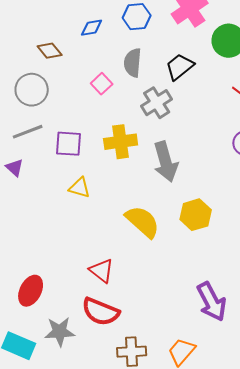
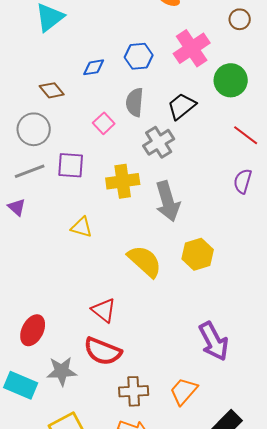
purple square: (69, 144) -> (71, 165), moved

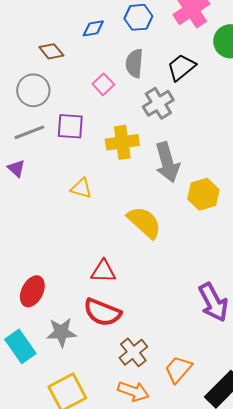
yellow hexagon: (198, 254) -> (203, 194), moved
red triangle: (104, 310) -> (103, 271), turned -36
cyan rectangle: (21, 385) -> (20, 346), turned 32
brown cross: (134, 391) -> (133, 352), turned -36
orange trapezoid: (184, 391) -> (178, 369), moved

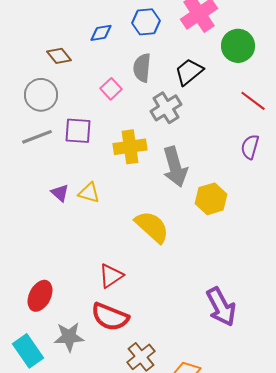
purple triangle: (16, 168) -> (60, 193), moved
red triangle: (103, 271) -> (111, 276), turned -36

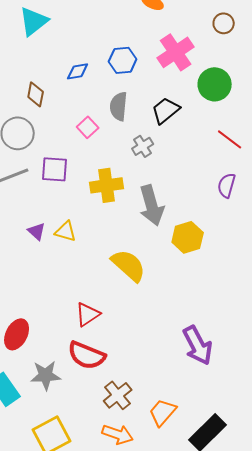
brown diamond: (59, 56) -> (36, 94), turned 50
gray cross: (166, 108) -> (143, 146), size x0.7

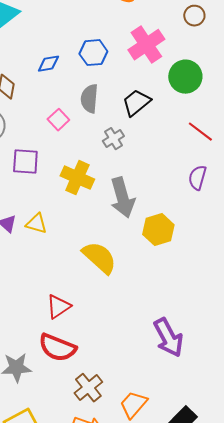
yellow cross: (107, 185) -> (77, 178), turned 32

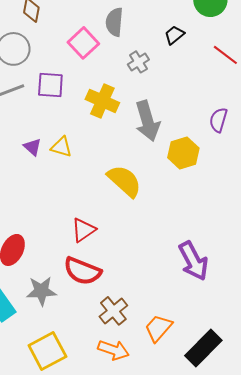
black trapezoid: (136, 103) -> (174, 35), moved, size x0.7
pink square: (58, 120) -> (83, 43), size x1.4
purple semicircle: (197, 178) -> (218, 120), moved

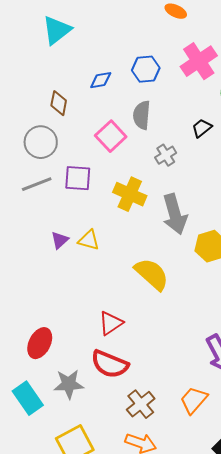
purple triangle: (32, 147) -> (60, 240), turned 36
orange trapezoid: (158, 328) -> (194, 400), moved

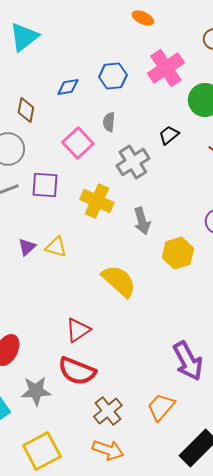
gray semicircle: (142, 115) -> (109, 122), size x0.7
gray cross: (166, 155) -> (133, 162), size x1.5
gray arrow: (175, 214) -> (142, 221), size x0.7

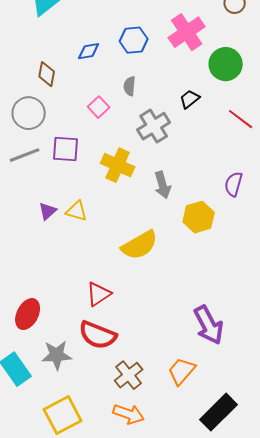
pink square: (78, 143) -> (99, 107), size x0.7
yellow semicircle: (119, 281) -> (140, 245), turned 108

